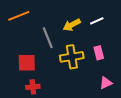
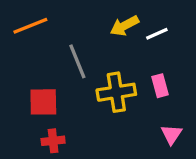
yellow arrow: (72, 25) -> (124, 26), moved
pink triangle: (106, 83) -> (171, 134), turned -32

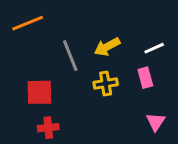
yellow arrow: (124, 26) -> (107, 47), moved
white line: (157, 34) -> (154, 48), moved
yellow cross: (116, 92) -> (106, 84), size x0.7

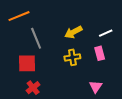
gray line: (70, 56) -> (36, 38), moved
pink triangle: (156, 122) -> (96, 87), moved
red cross: (48, 128) -> (33, 88), turned -32

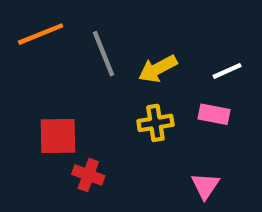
gray line: (36, 38) -> (103, 54), moved
pink rectangle: (100, 53) -> (214, 114), turned -64
red cross: (33, 88) -> (88, 175), moved, turned -32

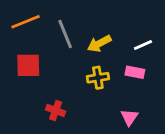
red square: (58, 136) -> (28, 65), moved

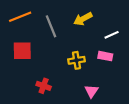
yellow arrow: (99, 44) -> (83, 19), moved
pink triangle: (129, 117) -> (91, 91), moved

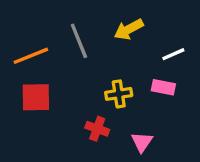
orange line: (20, 17) -> (31, 56), moved
red square: (22, 51) -> (36, 97), moved
red cross: (44, 86) -> (97, 129), moved

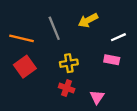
orange line: (31, 56) -> (21, 38), turned 35
yellow cross: (119, 94) -> (69, 63), moved
red square: (36, 97) -> (25, 67), turned -35

